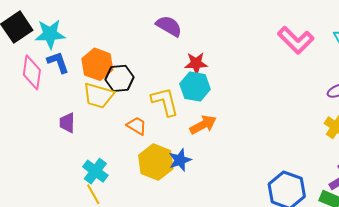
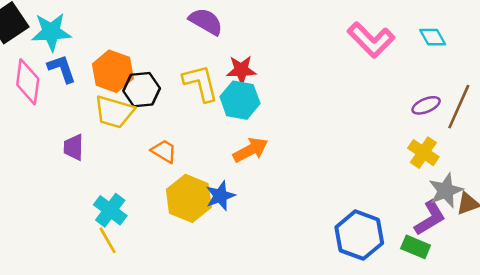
yellow L-shape: (165, 102) -> (201, 83), moved

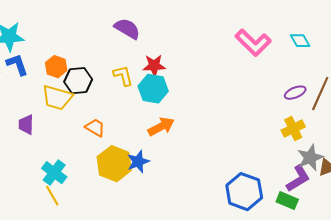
orange hexagon: (113, 71) -> (56, 67), size x0.7
yellow L-shape: (201, 83) -> (123, 76), size x0.7
yellow cross: (423, 153) -> (293, 129), turned 30

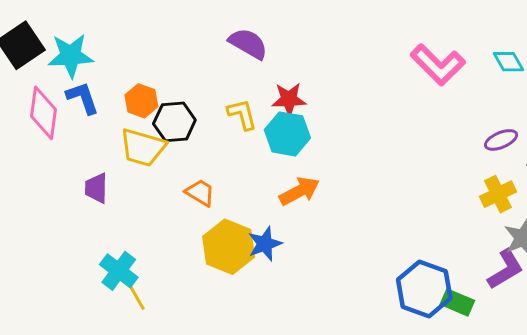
cyan cross: (54, 173) -> (119, 271), moved
green rectangle: (287, 201) -> (457, 302), moved

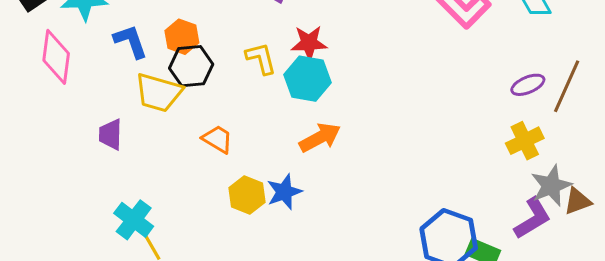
blue L-shape: (83, 98) -> (131, 41), moved
orange hexagon: (141, 101) -> (182, 37), moved
yellow hexagon: (229, 247) -> (247, 195), size x0.7

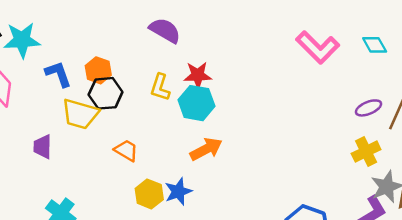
yellow L-shape: (261, 58) -> (160, 87), turned -148

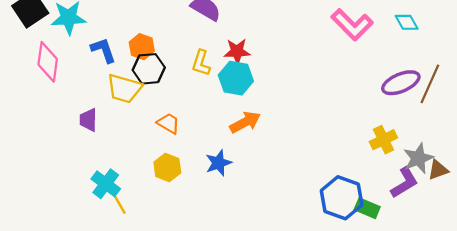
purple ellipse: (368, 108) -> (401, 83), size x1.5
yellow cross: (366, 152) -> (383, 140), moved
yellow hexagon: (149, 194) -> (167, 168), moved

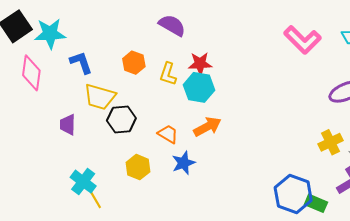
orange hexagon: (142, 47) -> (134, 63), moved
black hexagon: (149, 69) -> (121, 119), moved
orange trapezoid: (168, 123) -> (168, 134), moved

